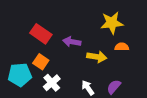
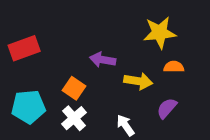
red rectangle: (41, 34) -> (24, 48), moved, turned -55
orange square: (41, 62) -> (74, 88), moved
purple semicircle: (114, 87) -> (167, 108), moved

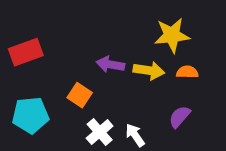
yellow arrow: (138, 81) -> (149, 71), moved
white cross: (74, 118) -> (100, 132), moved

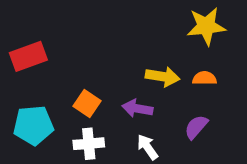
yellow star: (172, 35) -> (206, 26), moved
purple arrow: (110, 64) -> (137, 108), moved
white cross: (100, 132) -> (89, 144), moved, turned 36

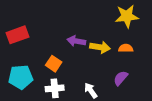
purple arrow: (137, 108) -> (76, 41), moved

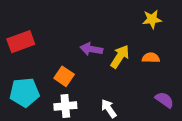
yellow star: (127, 16) -> (152, 19), size x0.7
yellow arrow: (100, 47) -> (120, 56), turned -66
purple semicircle: (121, 78) -> (164, 100), moved, turned 84

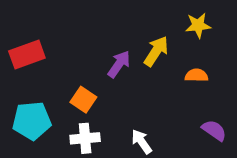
purple arrow: (91, 49) -> (119, 64), turned 115
yellow arrow: (120, 56) -> (156, 51), moved

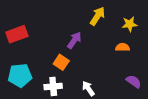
yellow star: (198, 25) -> (130, 24), moved
yellow arrow: (156, 51) -> (97, 16), moved
orange square: (83, 100) -> (61, 62), moved

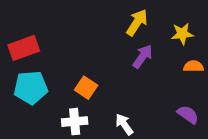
purple arrow: (74, 40) -> (143, 56), moved
orange semicircle: (123, 47) -> (194, 66), moved
cyan pentagon: (20, 75) -> (31, 88), moved

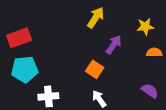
yellow arrow: (137, 22) -> (96, 18), moved
orange square: (86, 88) -> (95, 69), moved
white cross: (75, 122) -> (48, 96), moved

